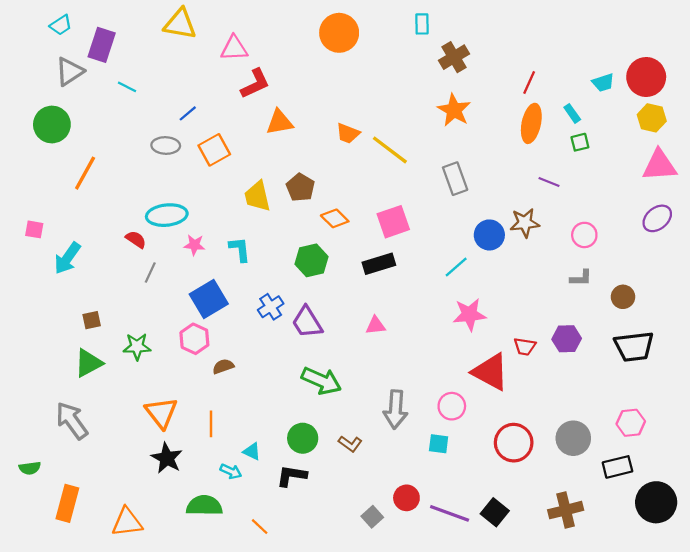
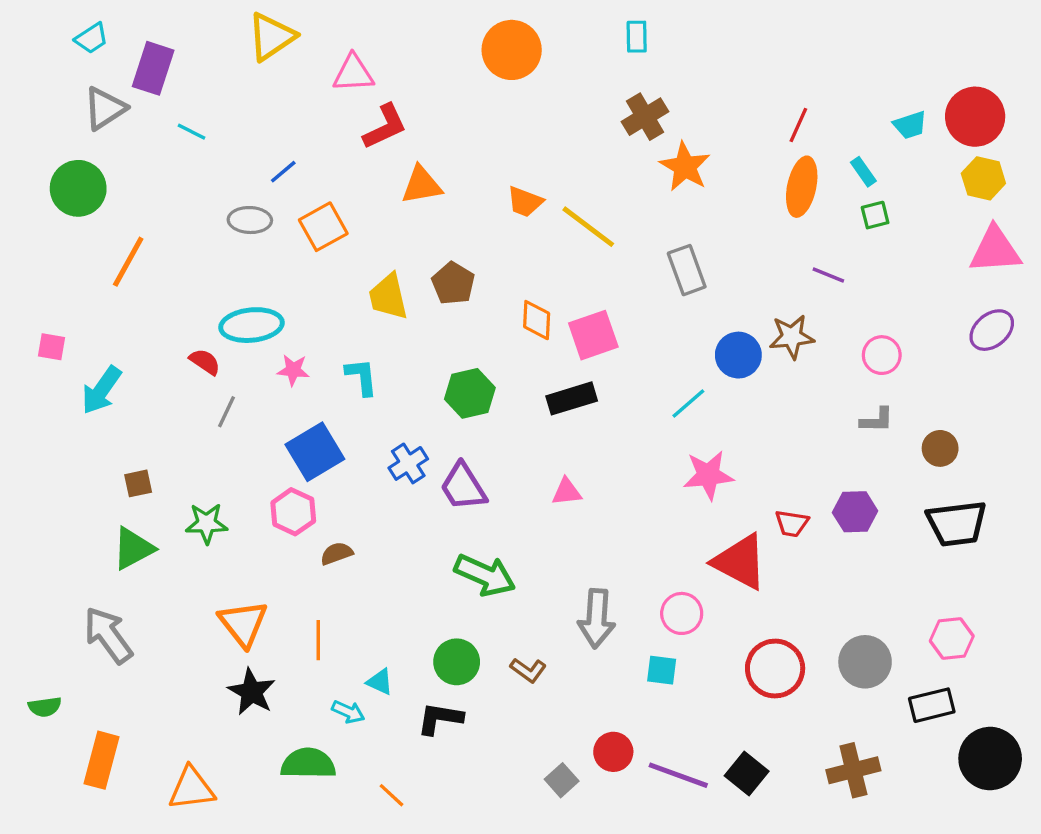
yellow triangle: (180, 24) -> (272, 37), turned -44
brown cross: (454, 57) -> (645, 117), moved
orange diamond: (335, 218) -> (537, 320), moved, turned 48

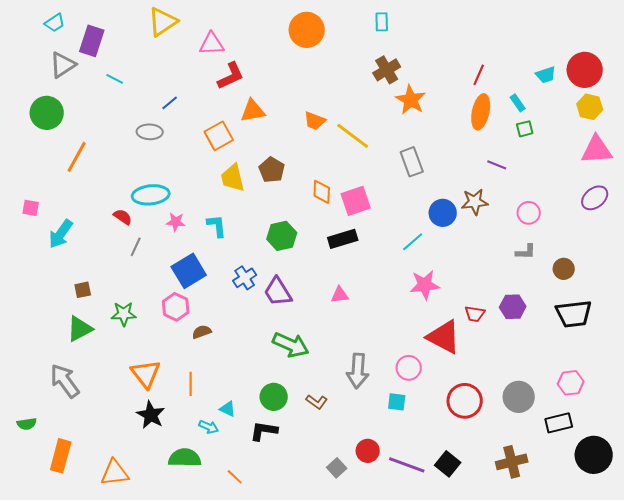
orange square: (323, 227) -> (219, 136), moved

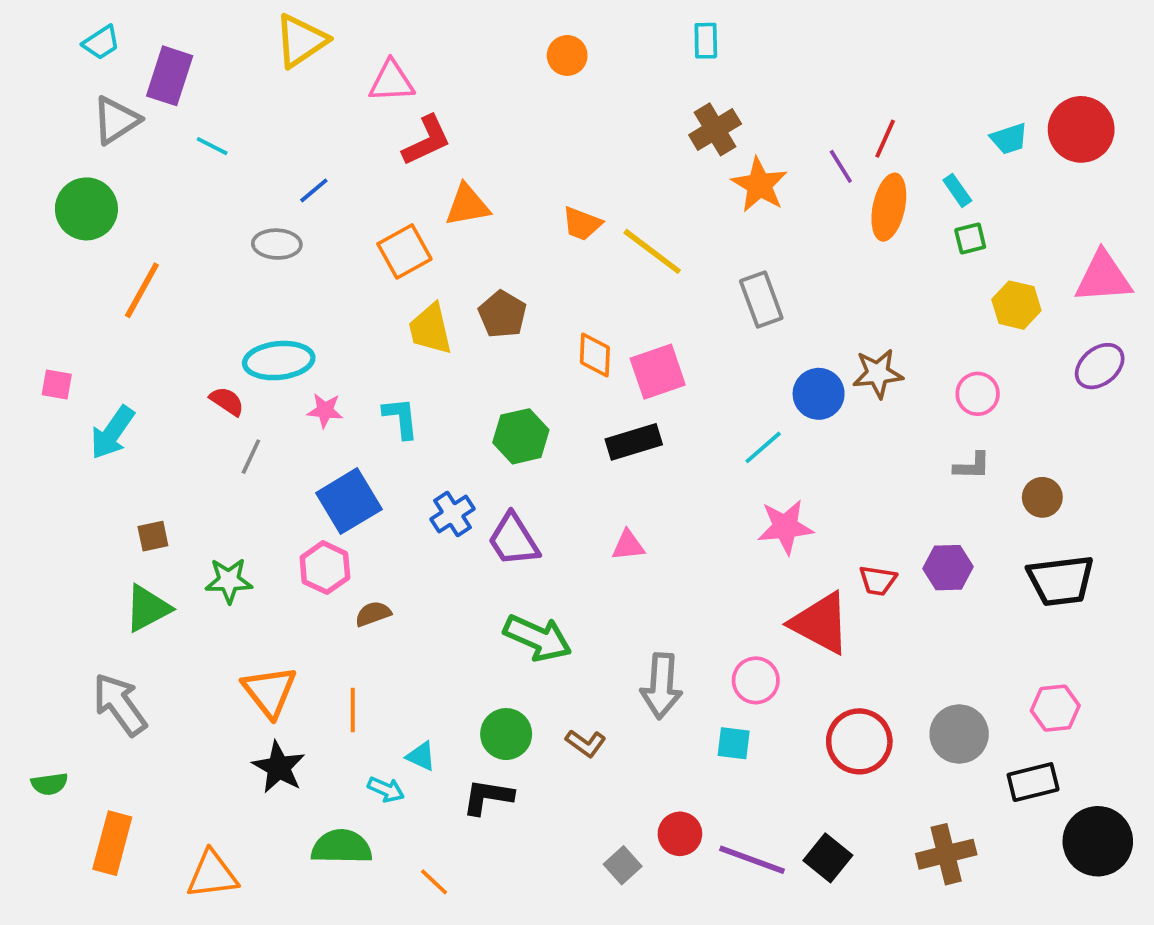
orange circle: (307, 30) -> (567, 55), size x0.6
yellow hexagon: (590, 107) -> (1016, 305), moved
purple line: (497, 165) -> (841, 166), moved, turned 36

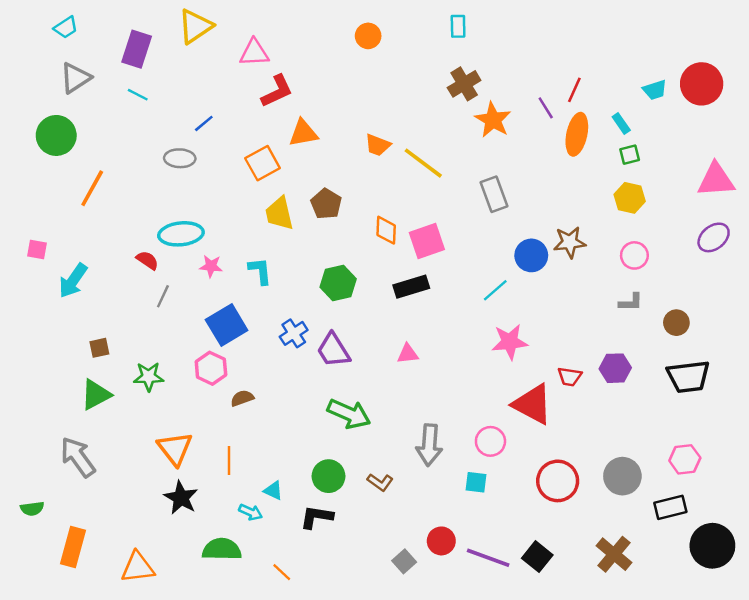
purple rectangle: (170, 76) -> (137, 49), moved
yellow hexagon: (1016, 305) -> (630, 198), moved
brown cross: (946, 854) -> (614, 554), turned -36

